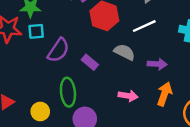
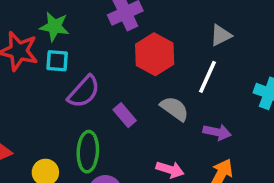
white line: (144, 26) -> (207, 77), turned -50

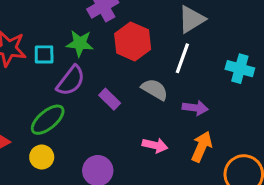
green star: (54, 26) -> (80, 43), moved
gray triangle: (221, 35) -> (191, 19), size x1.4
green ellipse: (88, 152) -> (48, 120), moved, turned 51

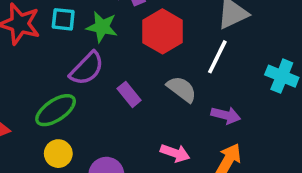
cyan square: (44, 54) -> (63, 19), moved
yellow circle: (42, 157) -> (58, 154), moved

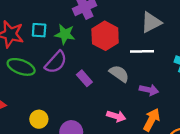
white line: (217, 57) -> (142, 51), turned 65
green ellipse: (56, 110) -> (21, 67), moved, turned 56

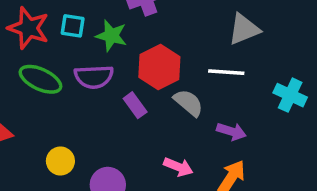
red hexagon: (105, 36) -> (159, 67), moved
purple semicircle: (56, 62) -> (94, 77), turned 40

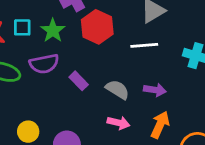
green star: (111, 36) -> (53, 31), turned 30
red hexagon: (159, 67) -> (97, 27), moved
gray semicircle: (188, 103) -> (117, 90), moved

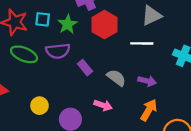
pink arrow: (118, 123) -> (103, 105), moved

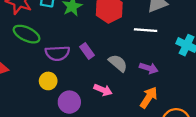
purple semicircle: (58, 51) -> (57, 53), moved
yellow circle: (39, 106) -> (48, 81), moved

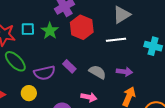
green ellipse: (27, 34) -> (15, 61), turned 30
yellow circle: (48, 81) -> (29, 93), moved

